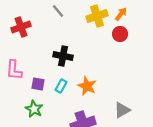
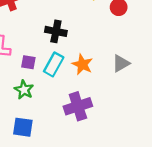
cyan rectangle: (61, 86) -> (54, 64), size x1.5
gray triangle: (122, 110) -> (121, 63), moved

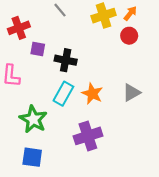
purple square: (28, 62) -> (38, 49), moved
green star: (24, 90) -> (33, 119), size x1.4

